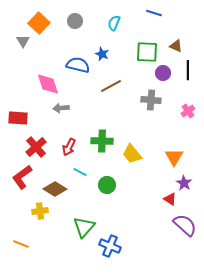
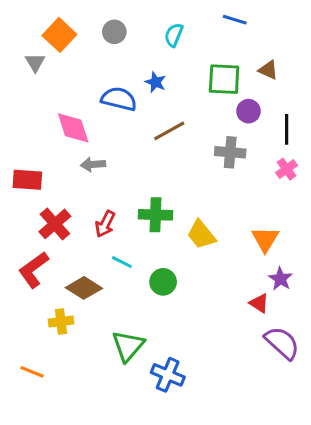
black line: (188, 70) -> (287, 129), moved

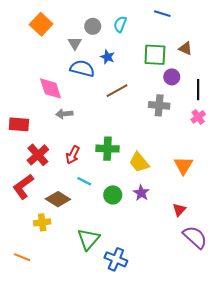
gray circle: (114, 32) -> (93, 26), moved
gray triangle: (35, 62) -> (75, 43), moved
purple star: (280, 279) -> (141, 193), moved
red triangle: (259, 303) -> (179, 210), turned 40

